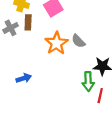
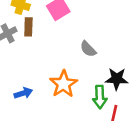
orange star: (56, 43) -> (63, 84), moved

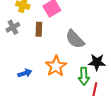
brown rectangle: (28, 27) -> (39, 29), moved
gray semicircle: (88, 49) -> (75, 39), size x1.5

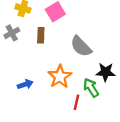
green arrow: (84, 76) -> (91, 88), turned 150
red line: (95, 89) -> (77, 102), moved

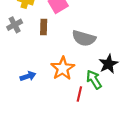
gray semicircle: (81, 46) -> (84, 38), turned -30
black star: (106, 72) -> (108, 64), turned -30

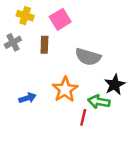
green arrow: (94, 80) -> (99, 102), turned -48

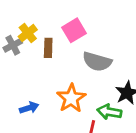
yellow cross: (25, 16) -> (28, 33), moved, turned 35
pink square: (60, 19) -> (74, 30), moved

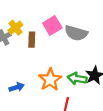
gray semicircle: (97, 62) -> (76, 33), moved
green arrow: (109, 112) -> (77, 79), moved

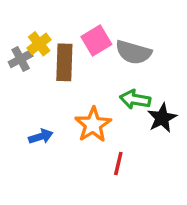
brown rectangle: (32, 40) -> (64, 62), size x1.5
green arrow: (77, 79) -> (135, 99), moved

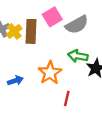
yellow cross: (39, 44) -> (14, 31), moved
gray semicircle: (133, 52) -> (77, 25), turned -45

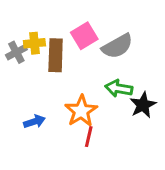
yellow cross: (14, 31) -> (34, 43), moved, turned 32
red line: (67, 98) -> (89, 137), moved

